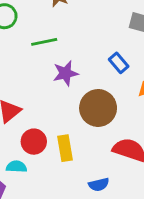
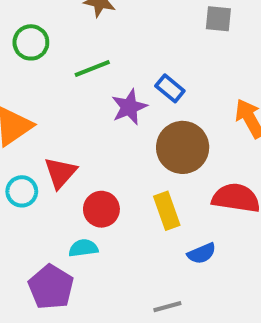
blue rectangle: (119, 63) -> (170, 88), moved
yellow rectangle: (65, 148) -> (167, 211), moved

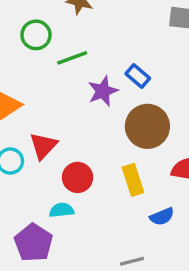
green circle: (31, 42) -> (36, 35), moved

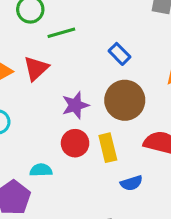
purple star: (103, 91) -> (75, 105), moved
red triangle: (43, 146) -> (36, 68), moved
red circle: (78, 177) -> (75, 143), moved

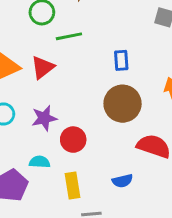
blue rectangle: (120, 54) -> (121, 60), turned 36
purple star: (75, 105) -> (44, 118), moved
yellow rectangle: (108, 148) -> (73, 185), moved

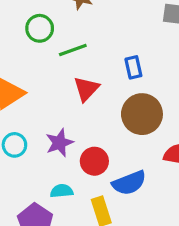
red triangle: (43, 67) -> (86, 89), moved
blue semicircle: (122, 181) -> (129, 183), moved, size x1.5

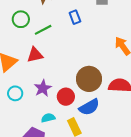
blue rectangle: (133, 67) -> (75, 17), moved
red triangle: (86, 89) -> (35, 55), moved, turned 42
brown circle: (142, 114) -> (89, 79), moved

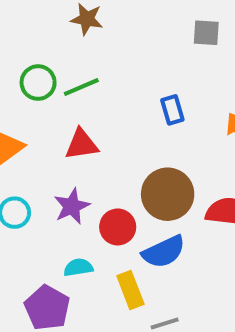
blue rectangle: (75, 17) -> (172, 110), moved
green circle: (21, 19) -> (38, 83), moved
red triangle: (35, 55) -> (82, 144), moved

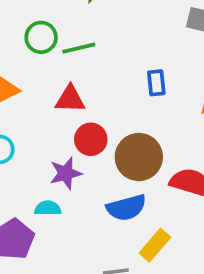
purple star: (72, 206) -> (66, 173), moved
red circle: (118, 227) -> (91, 139), moved
yellow rectangle: (130, 290) -> (155, 245), moved, turned 52

